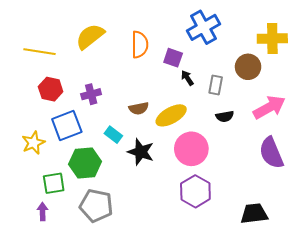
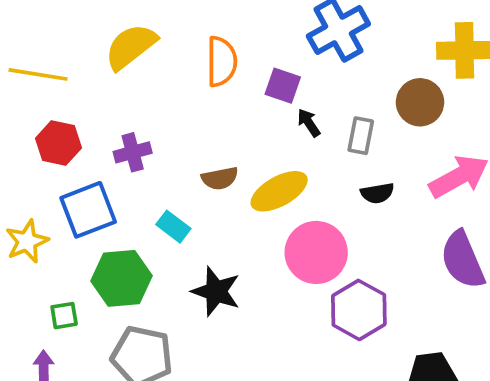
black star: (141, 152) -> (216, 291), moved
green square: (54, 183) -> (64, 316), size x0.7
purple hexagon: (195, 191) -> (359, 310), moved

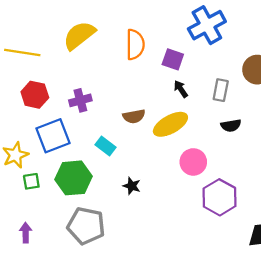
black arrow: (309, 123) -> (181, 89), moved
pink circle: (316, 252) -> (193, 162), size x0.7
black star: (216, 291) -> (132, 186), size x0.6
green square: (64, 316) -> (31, 181), moved

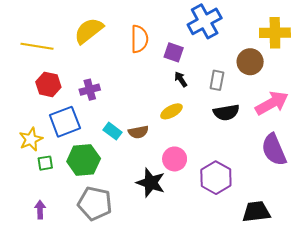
brown semicircle: (134, 116) -> (138, 132), moved
yellow ellipse: (170, 124) -> (171, 111), size x0.7
black semicircle: (231, 125) -> (226, 112), size x1.4
pink circle: (193, 162) -> (175, 159), moved
black star: (132, 186) -> (151, 183), moved, size x1.8

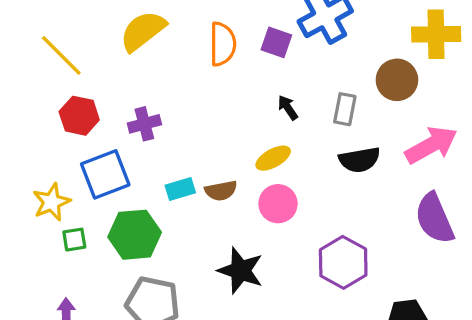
yellow line: (37, 46) -> (61, 55), turned 36
purple square: (174, 52) -> (276, 42), moved
cyan rectangle: (113, 131) -> (180, 189), turned -54
pink circle: (175, 159) -> (278, 204), moved

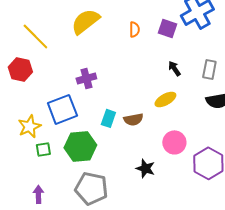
orange semicircle: (223, 44) -> (134, 29), size x0.6
red hexagon: (79, 116) -> (20, 69), moved
cyan rectangle: (180, 189) -> (108, 118), turned -54
pink circle: (278, 204) -> (174, 142), moved
black star: (241, 271) -> (145, 168), size x0.7

